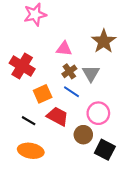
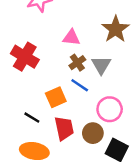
orange square: (43, 94) -> (56, 97), moved
red trapezoid: (58, 116) -> (64, 128), moved, turned 50

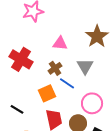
brown cross: (77, 63) -> (55, 68), moved
black line: (32, 118) -> (17, 109), moved

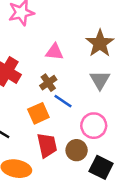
gray triangle: (85, 66) -> (100, 80), moved

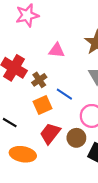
brown cross: (48, 83) -> (39, 80), moved
red trapezoid: (47, 145) -> (50, 133), turned -130

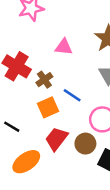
orange ellipse: (23, 154) -> (26, 162), turned -45

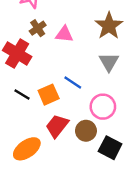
brown cross: (44, 80) -> (38, 28), moved
black line: (12, 127) -> (22, 95), moved

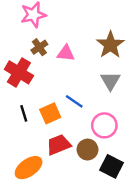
black line: (22, 95) -> (24, 113), turned 42
red trapezoid: (57, 126) -> (59, 145), turned 30

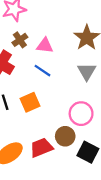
blue line: (74, 101) -> (43, 71), moved
red trapezoid: (59, 145) -> (41, 148), moved

